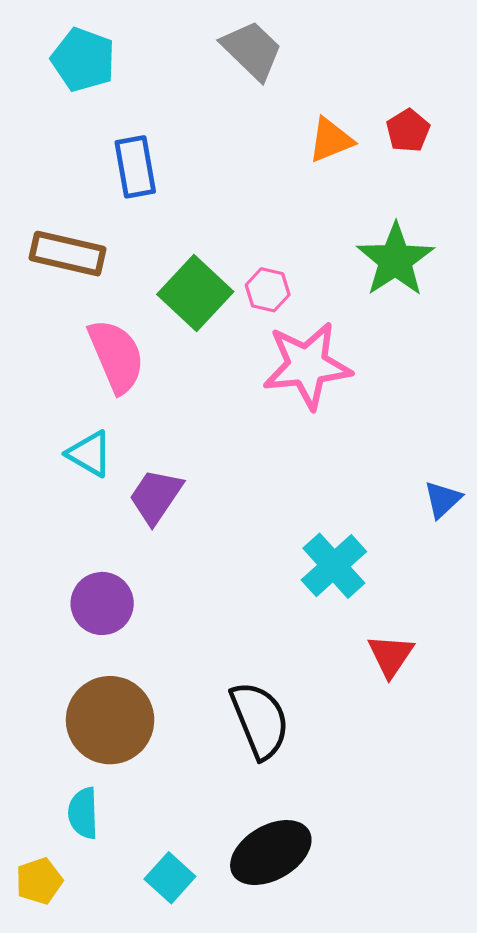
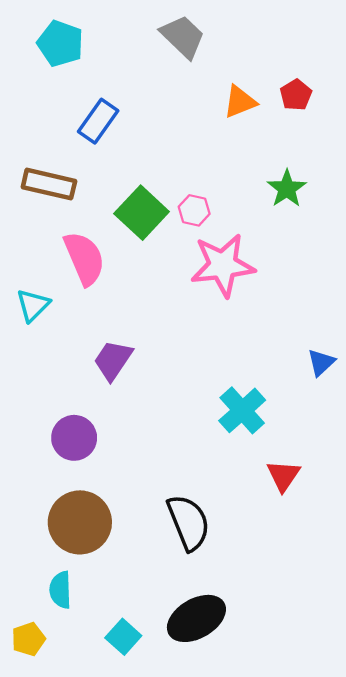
blue rectangle: (135, 167) -> (98, 121), turned 45
green star: (395, 260) -> (287, 189), size x0.7
cyan triangle: (90, 454) -> (33, 305), moved, turned 45

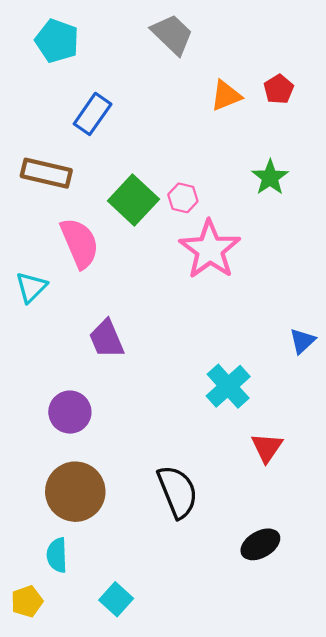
pink star: (223, 265) -> (210, 250), turned -30
purple trapezoid: (113, 360) -> (107, 339), turned -57
black ellipse: (196, 618) -> (260, 544), moved, size x0.7

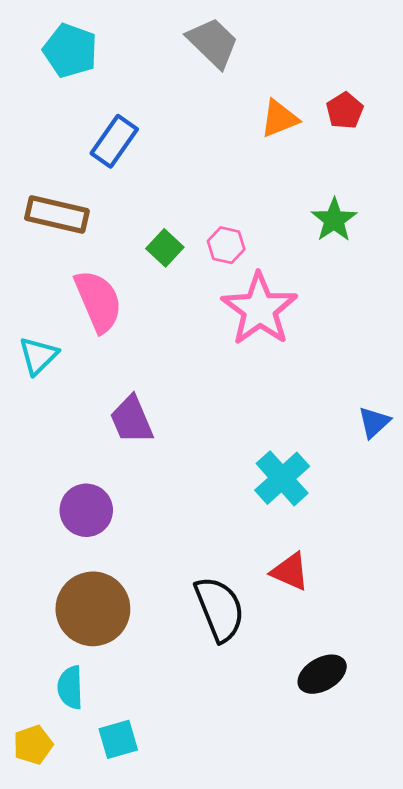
green square: (133, 200) -> (165, 248), size x0.6
red triangle: (267, 448) -> (290, 572), moved, turned -40
cyan square: (116, 599) -> (118, 739), moved, turned 32

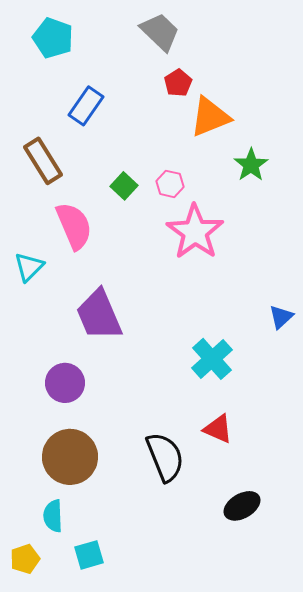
red pentagon: (345, 111) -> (178, 83), moved
orange triangle: (279, 119) -> (210, 117), moved, size x1.4
brown rectangle: (57, 215) -> (43, 161), turned 45
purple trapezoid: (132, 420) -> (99, 315), size x1.4

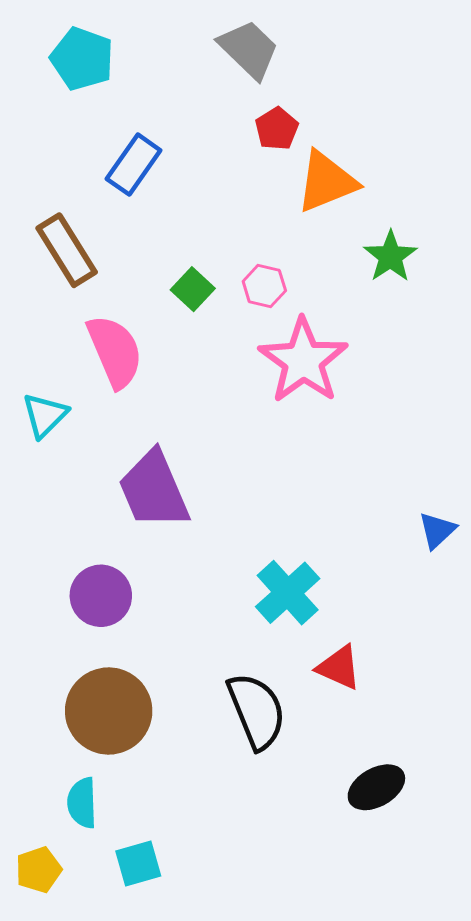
blue triangle: (281, 317) -> (437, 530), moved
cyan cross: (212, 359) -> (288, 593), moved

